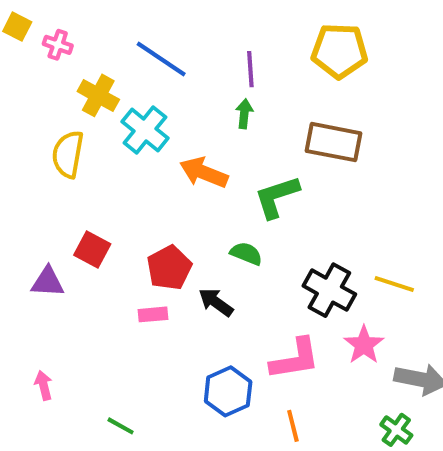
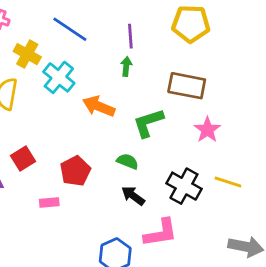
red square: (92, 250) -> (23, 159), turned 30
black arrow: (216, 302) -> (133, 196), moved
pink rectangle: (153, 314) -> (49, 203), moved
pink star: (364, 345) -> (207, 130), moved

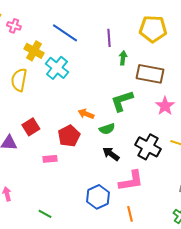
green arrow: (126, 66) -> (123, 58), moved
orange arrow: (99, 106) -> (86, 114), moved, size x0.7
green semicircle: (128, 161) -> (107, 129), turned 140

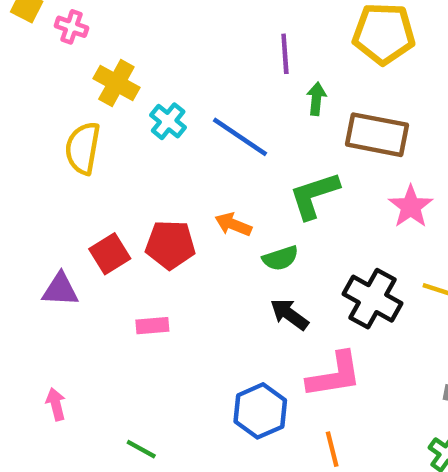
blue line: (65, 33) -> (240, 137), moved
cyan cross: (57, 68) -> (168, 121), size x0.7
red pentagon: (69, 136) -> (170, 245), moved, turned 30

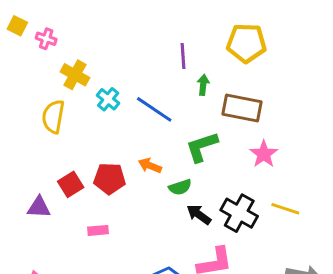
black arrow: (289, 314) -> (199, 215), moved

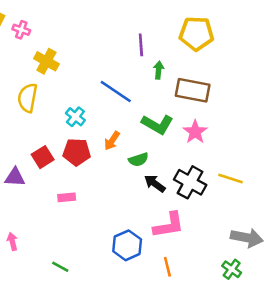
cyan cross: (108, 99) -> (75, 117), moved
green L-shape: (202, 147) -> (157, 124), turned -132
pink star: (264, 154) -> (195, 132), moved
orange arrow: (150, 166) -> (112, 141), turned -78

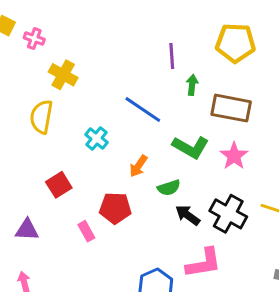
red pentagon: (77, 152) -> (115, 208), moved
purple triangle: (15, 177) -> (27, 230), moved
pink rectangle: (67, 197) -> (86, 231), turned 66

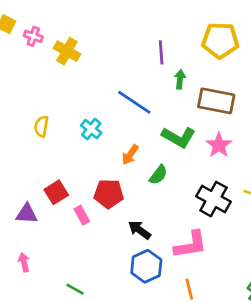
yellow cross: (63, 75) -> (67, 51), moved
yellow semicircle: (41, 117) -> (41, 126), moved, size x0.7
red square: (59, 185) -> (56, 192), moved
green semicircle: (169, 188) -> (158, 175), turned -35
black arrow: (188, 215) -> (140, 230), moved

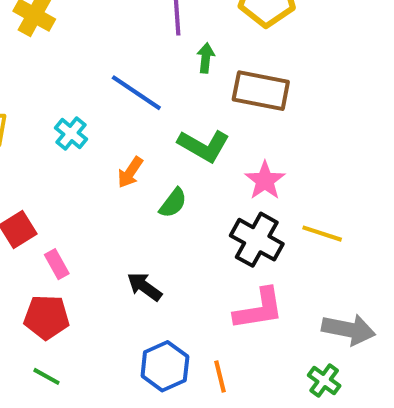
pink star: (219, 145) -> (265, 180), moved
red pentagon: (109, 194) -> (46, 317), moved
pink L-shape: (191, 245) -> (259, 309), moved
blue hexagon: (146, 266) -> (165, 366), moved

